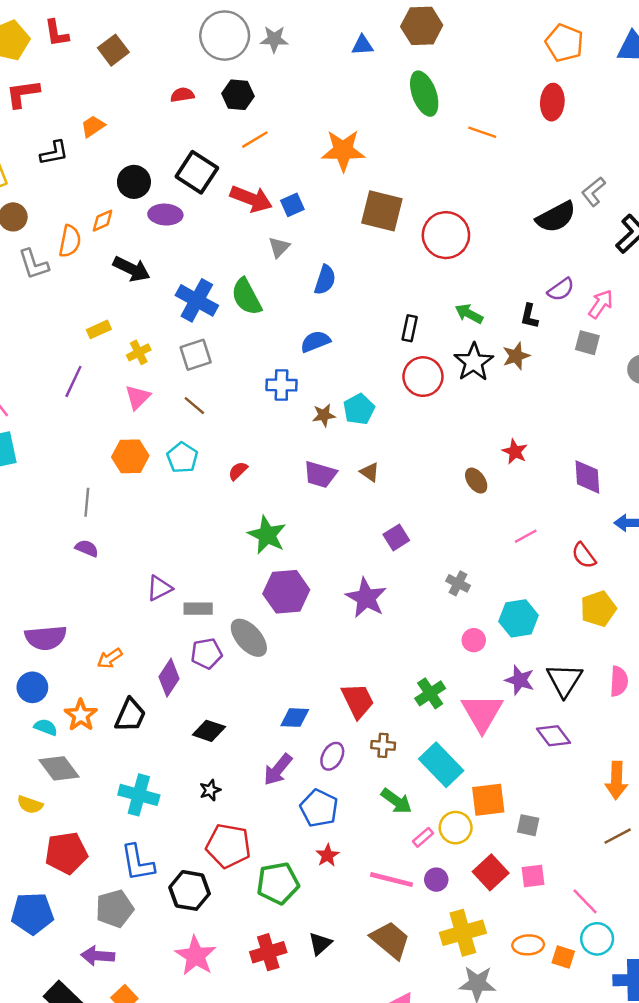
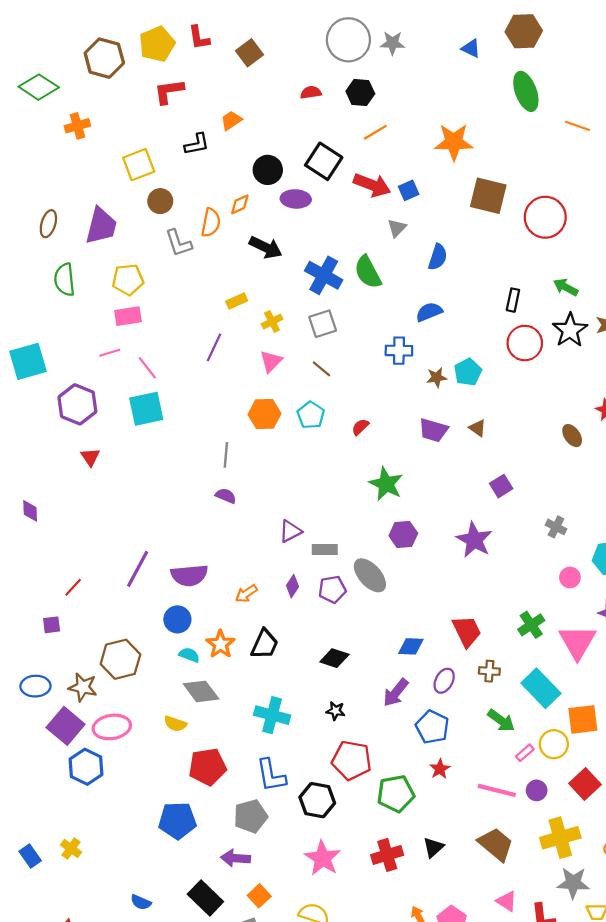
blue triangle: (362, 45) -> (471, 48), turned 30
purple hexagon: (286, 592) -> (403, 534), size x0.7
purple diamond: (169, 678) -> (293, 586), moved, size x0.7
black star: (210, 790) -> (336, 711), turned 30

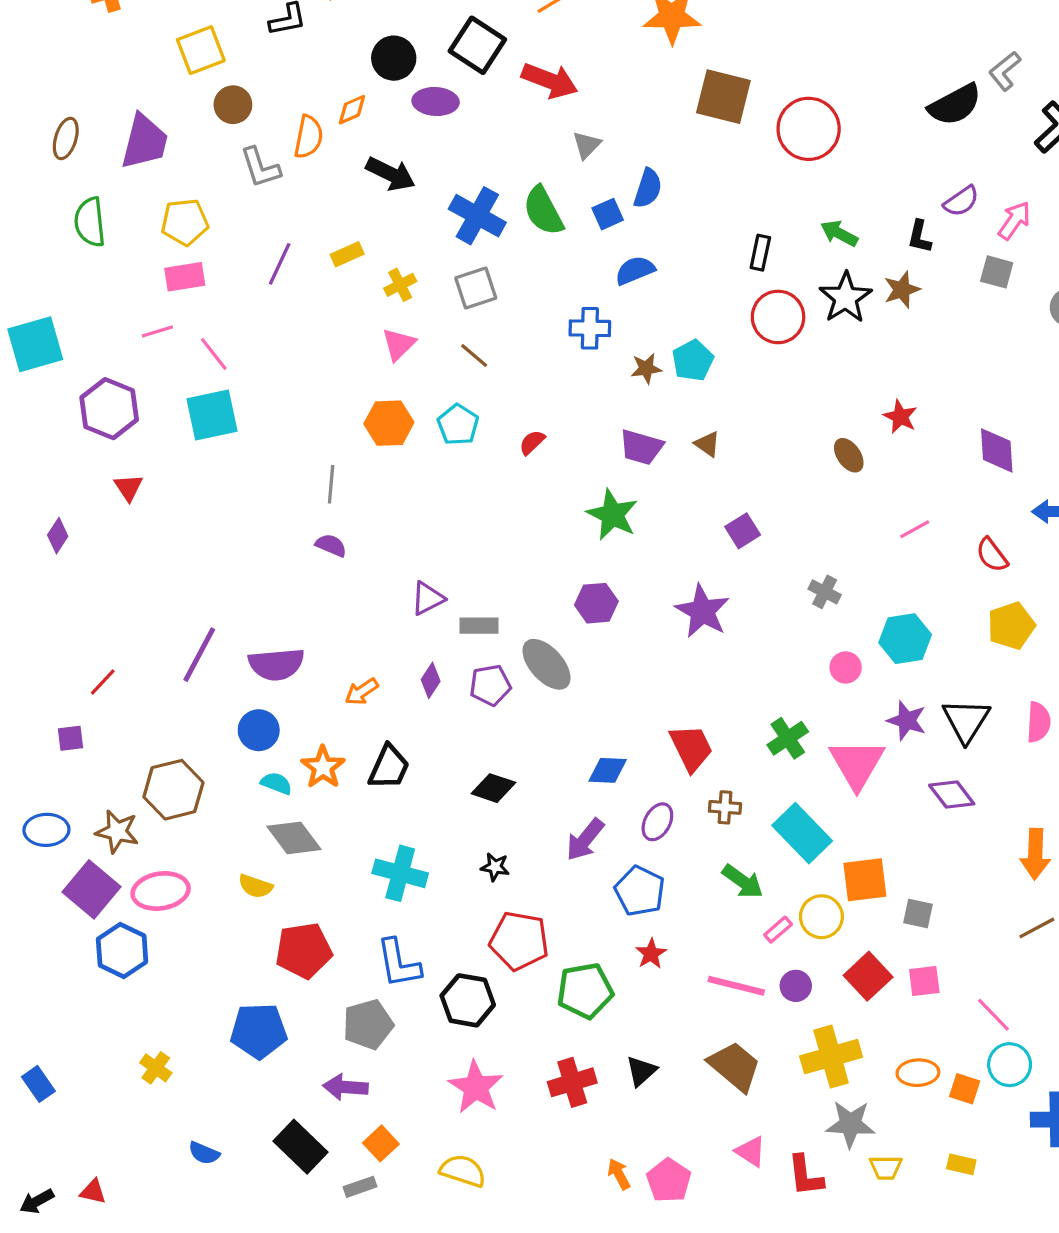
blue square: (409, 190) -> (608, 214), moved
purple line: (214, 347) -> (280, 264), moved
green star: (386, 484) -> (612, 515), moved
purple diamond: (30, 511) -> (58, 536), moved, turned 35
yellow cross: (71, 848) -> (156, 1068), moved

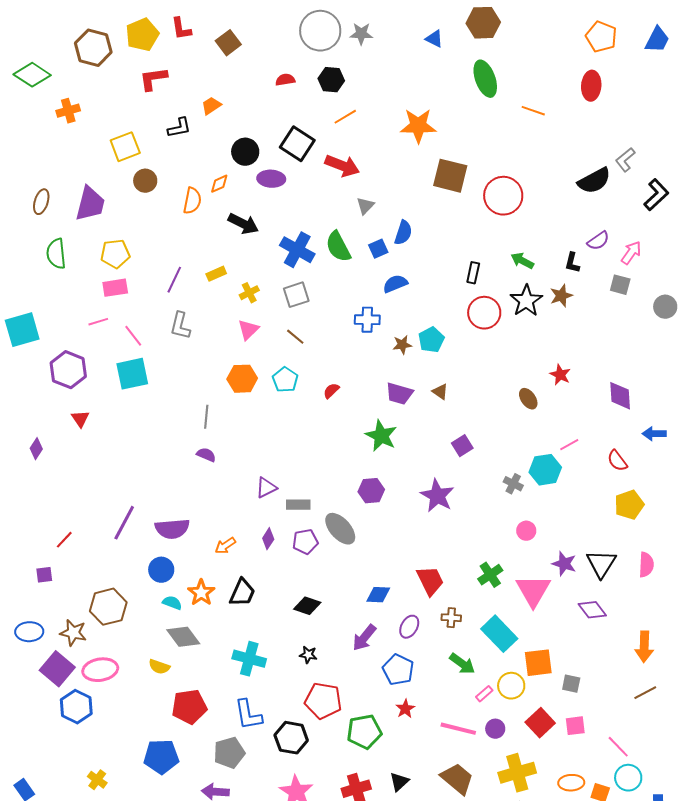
gray L-shape: (260, 167) -> (180, 326), moved, turned 32
cyan hexagon: (905, 639) -> (545, 470), moved

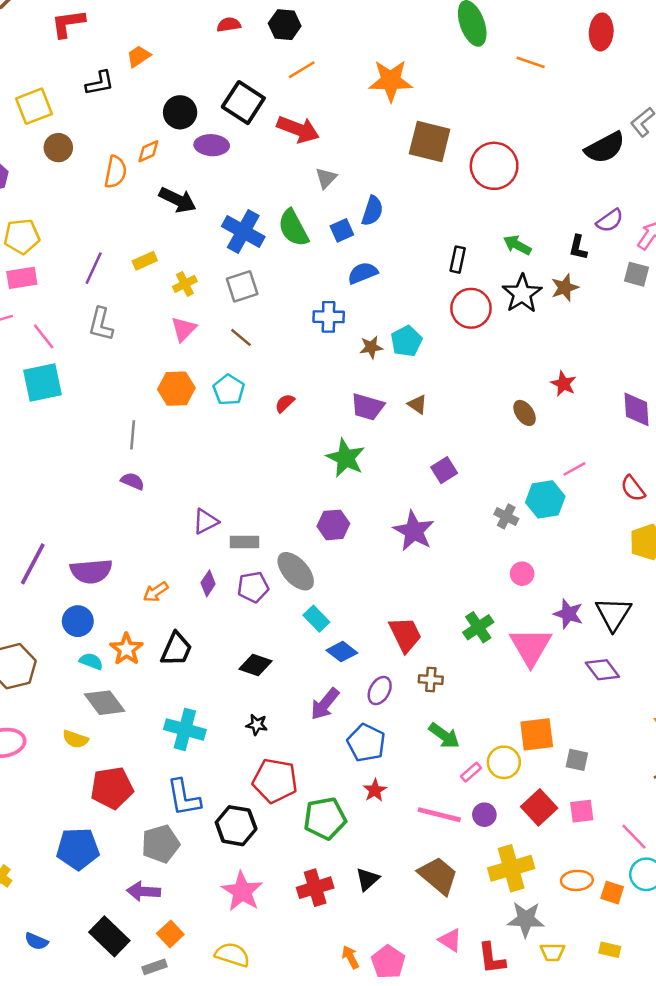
blue diamond: (378, 595) -> (342, 652), turned 35
cyan rectangle: (499, 634) -> (316, 619), moved, size x0.6

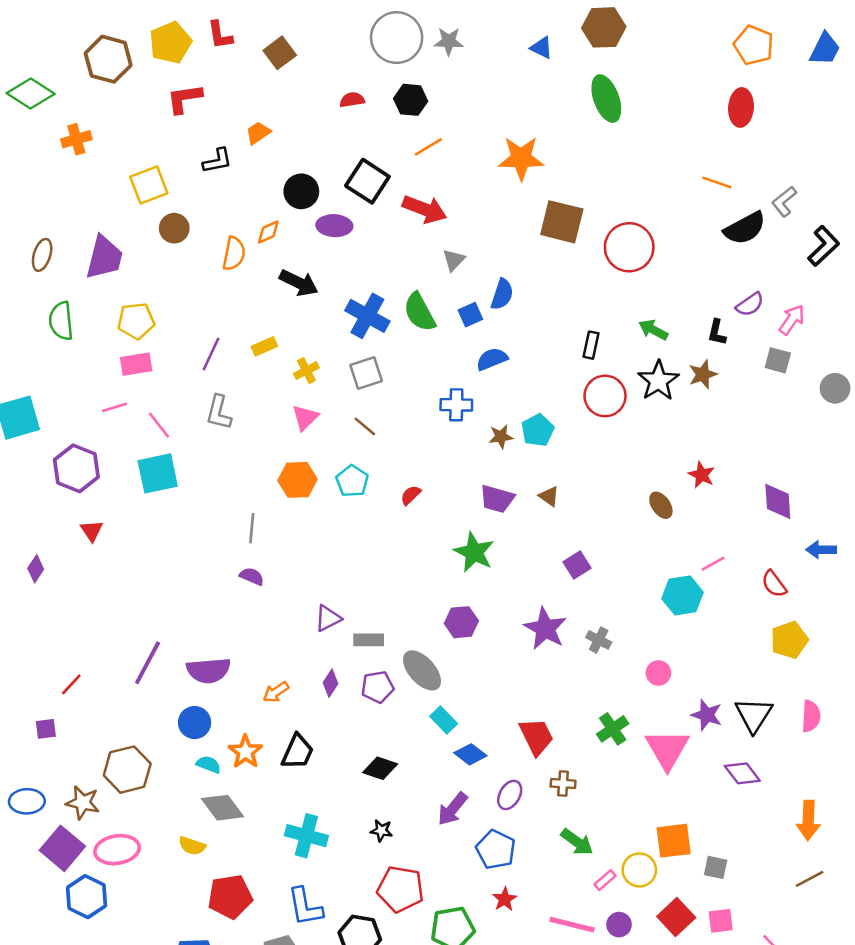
orange line: (531, 62) -> (717, 182), moved
gray cross: (506, 516) -> (599, 640), moved

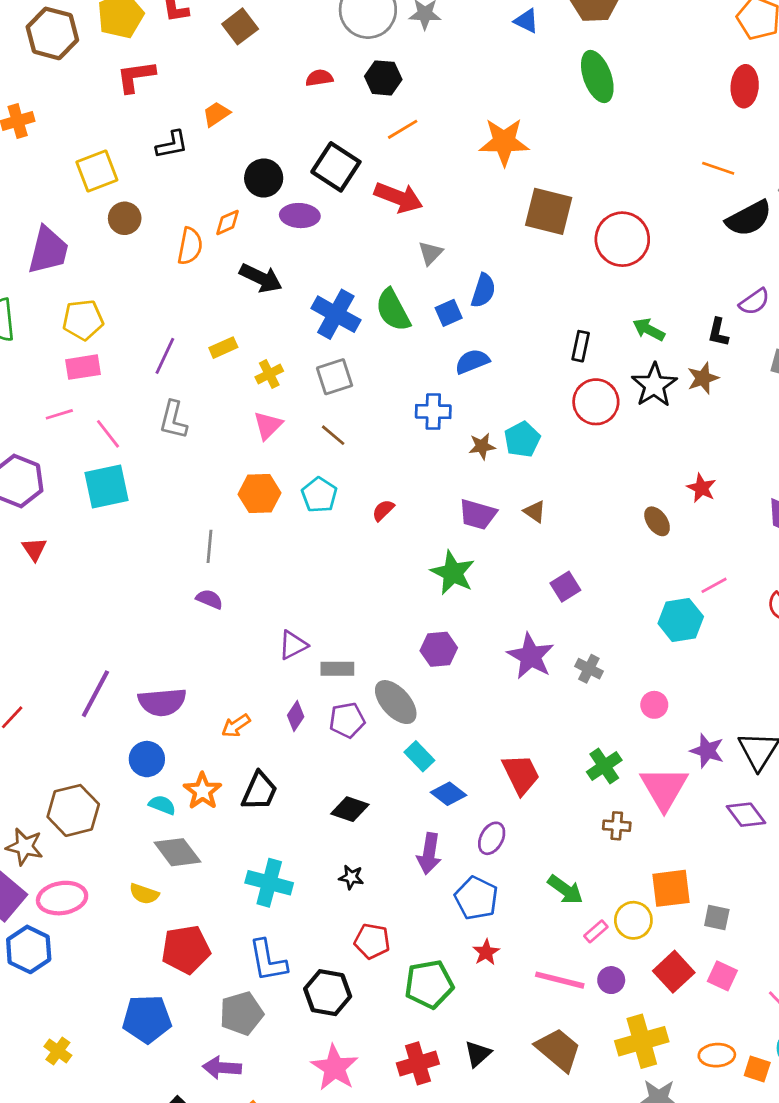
brown cross: (563, 784) -> (617, 826), moved
purple arrow: (453, 809) -> (429, 854), turned -30
red pentagon: (400, 889) -> (372, 941), size x0.7
pink square: (721, 921) -> (722, 976), turned 32

